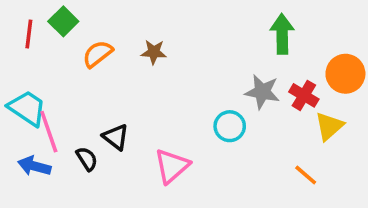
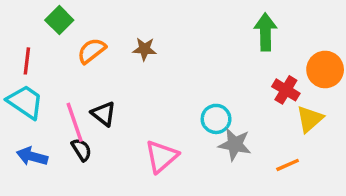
red line: (29, 34) -> (27, 61), moved
gray star: (262, 92) -> (235, 144), moved
pink line: (49, 132) -> (75, 122), moved
black triangle: (116, 137) -> (104, 114), moved
orange line: (306, 175) -> (288, 165), turned -65

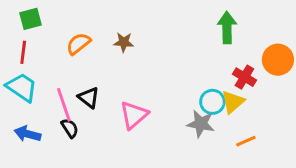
green square: (59, 20) -> (30, 19), moved, turned 30
cyan circle: (216, 119) -> (212, 102), moved
yellow triangle: (310, 119) -> (233, 102), moved
pink triangle: (161, 156) -> (134, 115), moved

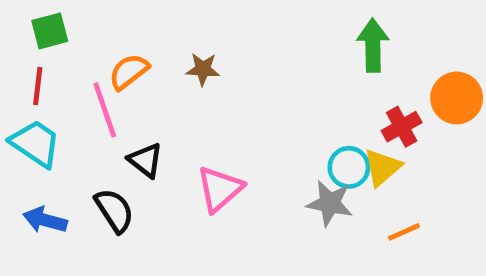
red cross: (244, 77) -> (402, 127), turned 30
pink line: (64, 105) -> (105, 110), moved
black semicircle: (70, 128) -> (114, 210), size x1.4

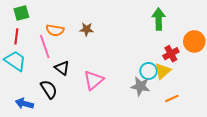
orange semicircle: (129, 72) -> (55, 30), turned -132
blue arrow: (45, 220) -> (24, 104), moved

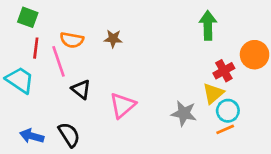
green square: (21, 13) -> (28, 17), turned 35
red line: (16, 36) -> (36, 48), moved
cyan circle: (149, 71) -> (228, 111), moved
black semicircle: (49, 89) -> (69, 135), moved

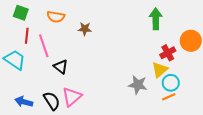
orange semicircle: (72, 40) -> (56, 17), moved
pink triangle: (122, 105) -> (72, 97), moved

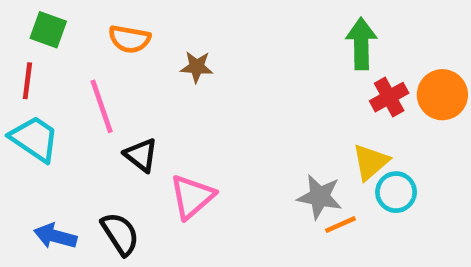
red line: (27, 36) -> (27, 81), moved
red cross: (168, 53) -> (389, 97), moved
pink triangle: (72, 97) -> (192, 197), moved
orange line: (169, 97) -> (340, 225), moved

